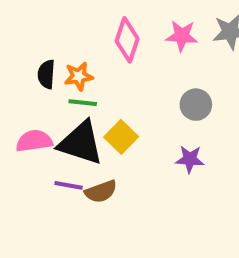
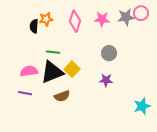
black semicircle: (46, 74) -> (34, 26), moved
orange star: (79, 76) -> (46, 19), moved
black triangle: (81, 143) -> (52, 72), turned -40
purple line: (69, 185) -> (25, 93), moved

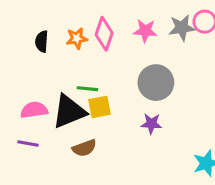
orange star: (46, 19) -> (77, 38), moved
green line: (53, 52) -> (87, 89), moved
gray circle: (109, 53) -> (156, 83), size x1.5
yellow square: (72, 69) -> (100, 107), turned 35

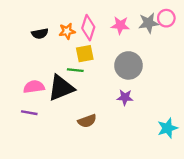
black semicircle: (42, 41) -> (40, 34), turned -105
yellow square: (100, 107) -> (85, 54), moved
brown semicircle: (84, 148) -> (87, 121), moved

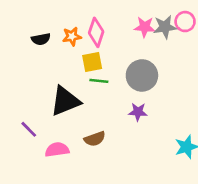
pink star: (120, 25) -> (145, 27), moved
green line: (75, 70) -> (99, 81), moved
pink semicircle: (34, 87) -> (57, 150), moved
purple line: (29, 113) -> (29, 129), turned 35

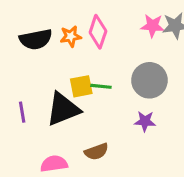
black semicircle: (41, 39) -> (36, 39), size x1.5
yellow square: (92, 62) -> (81, 86), moved
purple line: (29, 129) -> (22, 112), moved, turned 36

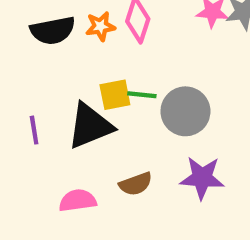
gray circle: (149, 80) -> (185, 111), moved
purple star: (145, 121) -> (202, 178), moved, size x1.5

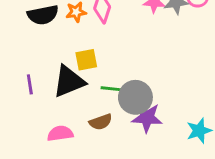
green line: (142, 95) -> (111, 89), moved
gray circle: (185, 111) -> (135, 97), moved

